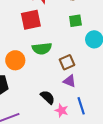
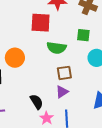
green semicircle: (42, 49) -> (56, 48), moved
purple triangle: (70, 81) -> (62, 92), turned 48

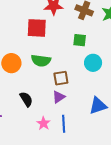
green semicircle: (56, 48) -> (41, 61), moved
black semicircle: (37, 102) -> (26, 99), moved

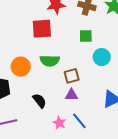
purple triangle: (59, 97) -> (72, 95), turned 40
blue line: (64, 124) -> (79, 121), turned -30

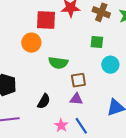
red square: (42, 29) -> (46, 20), moved
orange circle: (21, 67) -> (31, 43), moved
black semicircle: (39, 101) -> (44, 101), turned 63

